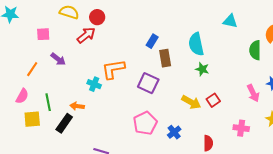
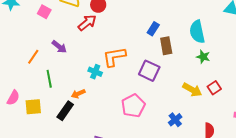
pink square: (43, 34) -> (44, 12), moved, turned 32
pink semicircle: (22, 96) -> (13, 98), moved
green line: (48, 102) -> (49, 79), moved
orange arrow: (77, 106) -> (78, 94), turned -32
pink pentagon: (145, 123) -> (133, 106), moved

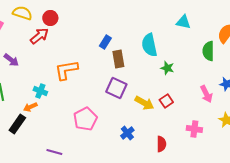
green star: (203, 57) -> (167, 68), moved
purple square: (149, 71) -> (116, 88), moved
cyan cross: (95, 72) -> (40, 91), moved

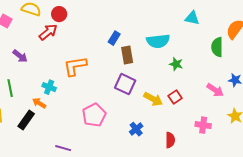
cyan semicircle: (149, 45) -> (158, 41), turned -85
pink arrow: (206, 94) -> (215, 90), turned -30
orange arrow: (30, 107) -> (39, 103), turned 56

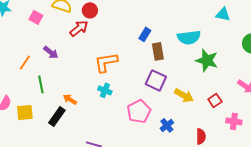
green star: (176, 64) -> (207, 60), size x1.6
cyan cross: (49, 87) -> (105, 90), moved
red square: (175, 97) -> (215, 100), moved
pink pentagon: (94, 115) -> (139, 111), moved

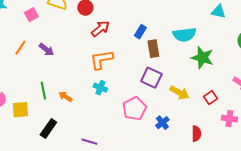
pink square: (36, 17) -> (31, 15), turned 32
red arrow: (79, 28) -> (100, 29), moved
orange line: (25, 62) -> (20, 48), moved
green line: (41, 84) -> (43, 91), moved
black rectangle: (57, 116) -> (48, 129), moved

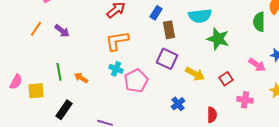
pink pentagon: (134, 109) -> (136, 81), moved

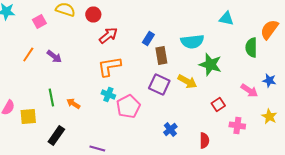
yellow arrow: (195, 74) -> (187, 82), moved

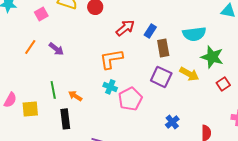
red arrow: (108, 36) -> (125, 28), moved
red square: (218, 104) -> (223, 84), moved
black rectangle: (56, 136) -> (65, 119), moved, turned -42

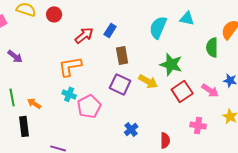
blue rectangle: (150, 31) -> (110, 30), moved
cyan semicircle: (194, 34) -> (158, 27), moved, turned 120
red square: (223, 84) -> (182, 91), size x1.5

